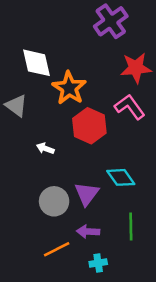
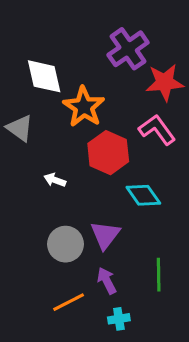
purple cross: (111, 21) -> (128, 49), moved
cyan diamond: (121, 177) -> (143, 195), moved
purple arrow: (88, 232) -> (107, 281), turned 60

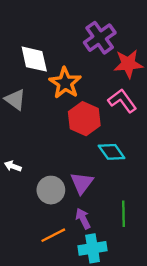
white arrow: (55, 180) -> (13, 166), moved
cyan cross: (119, 319) -> (93, 248), size x1.6

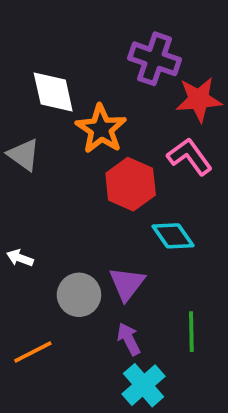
purple cross: (100, 38) -> (155, 59), turned -36
orange line: (53, 235) -> (33, 352), moved
cyan cross: (93, 248) -> (143, 385), turned -32

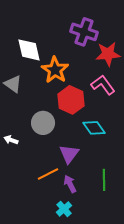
gray circle: (79, 295) -> (43, 123), moved
orange line: (33, 352) -> (48, 174), moved
cyan cross: (143, 385) -> (64, 209), moved, size x0.7

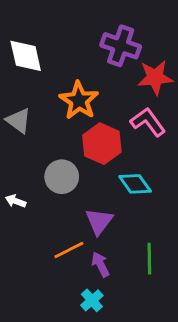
white diamond: (29, 50) -> (26, 56), moved

